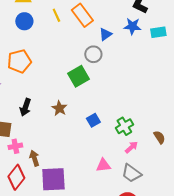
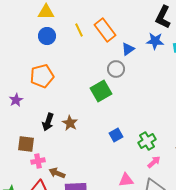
brown star: (59, 108) -> (70, 123), moved
brown arrow: (34, 158) -> (57, 173), turned -49

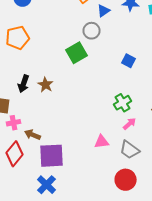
blue square: (116, 135) -> (129, 61), moved, turned -32

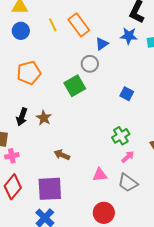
orange pentagon: (18, 38) -> (29, 73), moved
brown arrow: (33, 135) -> (62, 155), moved
red circle: (126, 180) -> (104, 213), moved

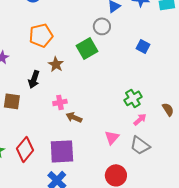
blue square: (127, 94) -> (143, 46), moved
brown star: (44, 118) -> (56, 64), moved
pink cross: (12, 156) -> (60, 102), moved
pink triangle: (100, 175) -> (112, 137), turned -42

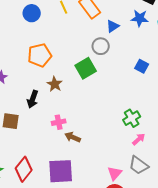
pink triangle: (112, 137) -> (115, 173), moved

